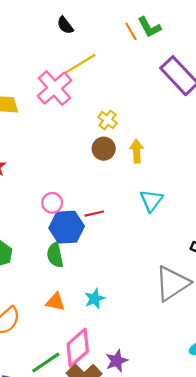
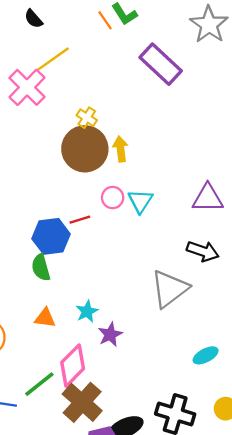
brown circle: (104, 149) -> (85, 149), size x1.8
pink circle: (52, 203) -> (113, 198), moved
purple star: (117, 361) -> (110, 335), moved

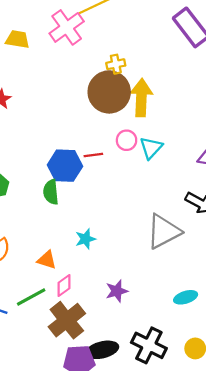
yellow cross: (87, 118) -> (116, 64), turned 36
yellow arrow: (121, 149) -> (141, 98), size x1.6
orange triangle: (45, 318) -> (47, 260), moved
purple star: (110, 335) -> (117, 291), moved
pink diamond: (73, 366) -> (64, 286), size x0.6

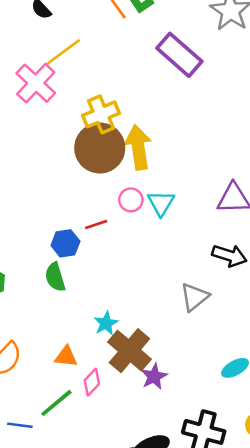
yellow cross: (116, 64) -> (101, 114), size x1.6
blue hexagon: (65, 166) -> (65, 243), size x0.7
gray triangle: (164, 232) -> (195, 297), size x0.7
brown cross: (67, 320) -> (129, 351), moved

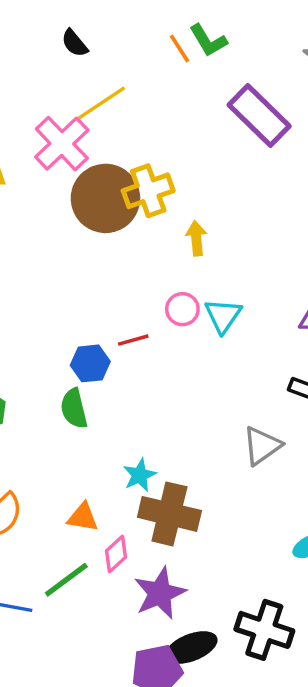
yellow arrow: (138, 147) -> (196, 238), size x0.6
brown circle: (100, 148) -> (105, 198), moved
brown cross: (129, 351) -> (169, 514), turned -30
purple star: (154, 376) -> (160, 593), moved, size x1.4

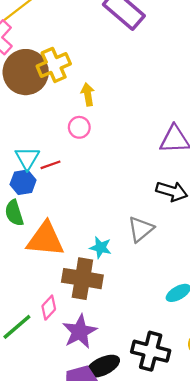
pink circle: (182, 309) -> (79, 127), moved
cyan triangle: (223, 316) -> (27, 158), moved
cyan star: (140, 475) -> (101, 248), moved, turned -30
orange triangle: (83, 517) -> (45, 239), moved, size x1.8

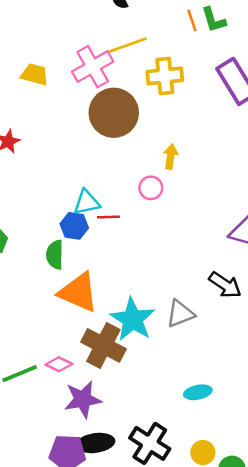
yellow cross: (54, 65) -> (165, 76), moved
cyan triangle: (27, 158) -> (87, 202), turned 30
cyan star: (101, 248) -> (133, 319), size x1.8
pink diamond: (49, 308) -> (59, 364), turned 55

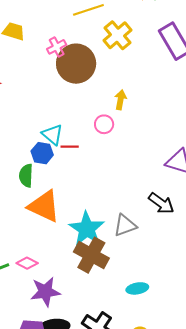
pink cross: (93, 67) -> (57, 47), moved, size x0.6
yellow cross: (165, 76) -> (118, 35), turned -36
cyan triangle: (87, 202) -> (52, 135), turned 50
brown cross: (103, 345) -> (91, 255), moved

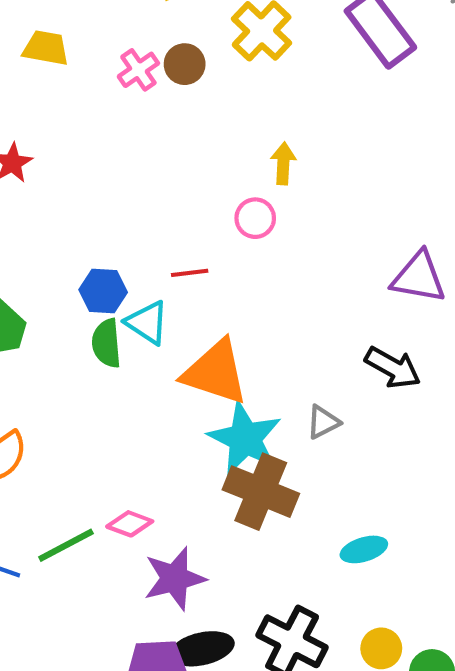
brown circle: (76, 64) -> (185, 64), moved, size x0.5
cyan triangle: (52, 135) -> (147, 323), moved
blue hexagon: (42, 153) -> (103, 291), moved
orange triangle: (44, 206) -> (215, 372), moved
gray triangle: (125, 225) -> (323, 422), size x0.7

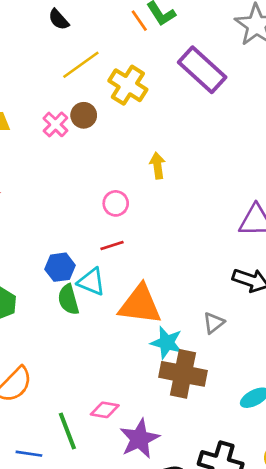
pink circle: (255, 218) -> (116, 203), moved
cyan star: (245, 439) -> (167, 343), size x0.7
green line: (66, 545) -> (67, 431), turned -72

